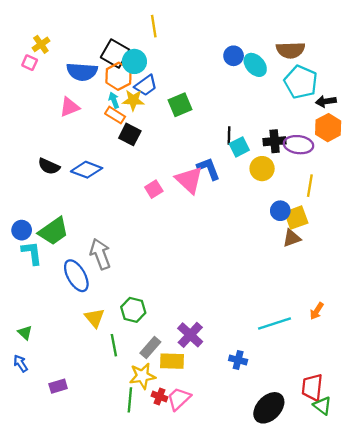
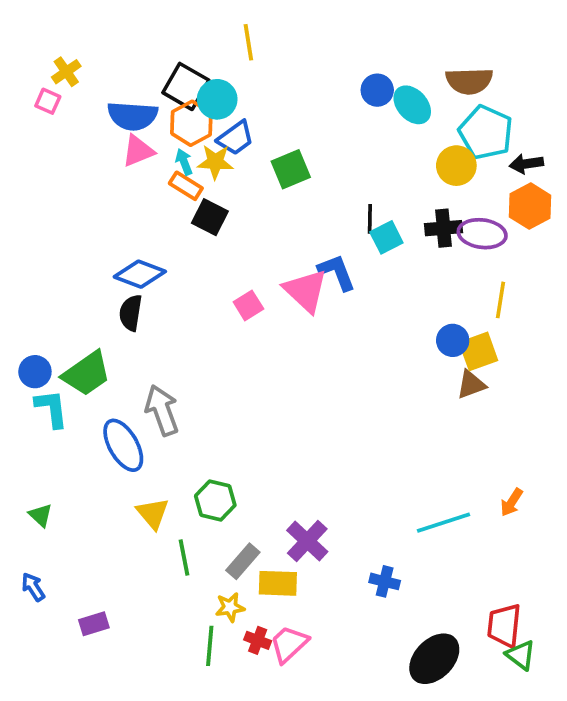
pink triangle: (69, 107) -> (138, 151), moved
black semicircle: (49, 166) -> (131, 313), moved, turned 75
yellow circle: (262, 169) -> (456, 166), moved
green triangle: (25, 333) -> (40, 515), moved
yellow star: (142, 376) -> (230, 607), size x0.7

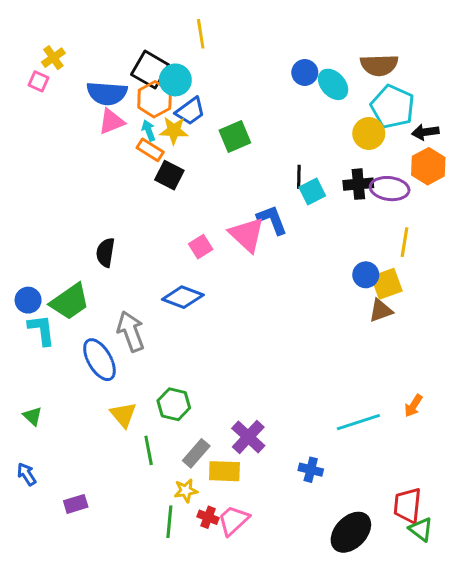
blue diamond: (140, 274) -> (183, 297), moved

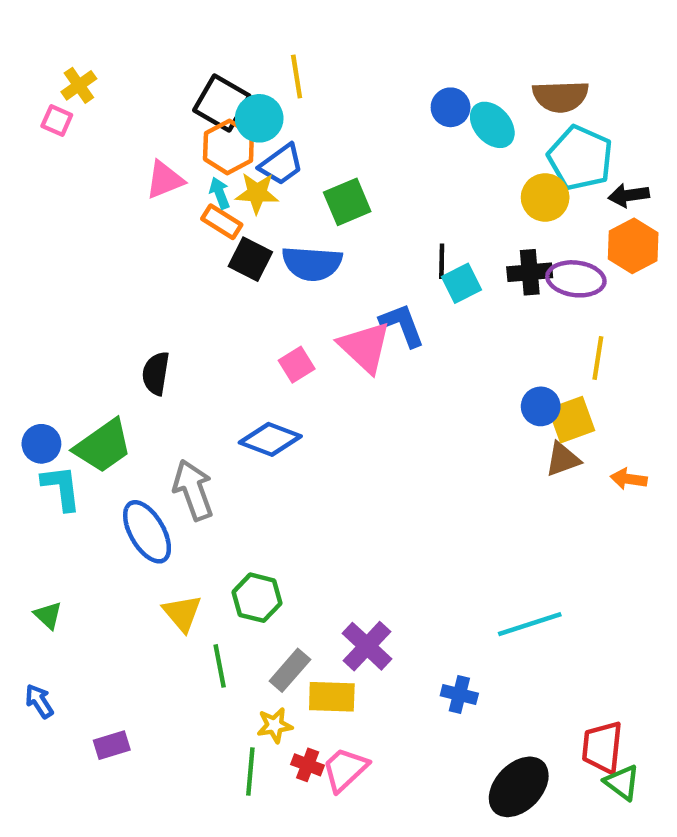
yellow line: (201, 34) -> (297, 77), moved
blue semicircle: (107, 93) -> (312, 263), moved
orange arrow: (413, 406) -> (629, 479), moved, turned 65

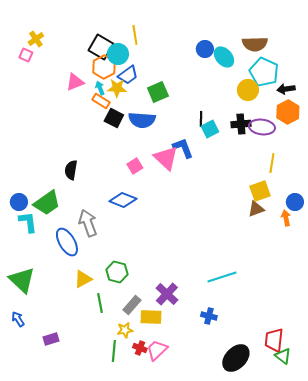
blue circle: (541, 406) -> (295, 202), moved
orange arrow: (629, 479) -> (286, 218), turned 70
yellow triangle: (182, 613) -> (83, 279), turned 42
green triangle: (48, 615) -> (22, 280), size x2.0
cyan line: (530, 624) -> (222, 277), moved

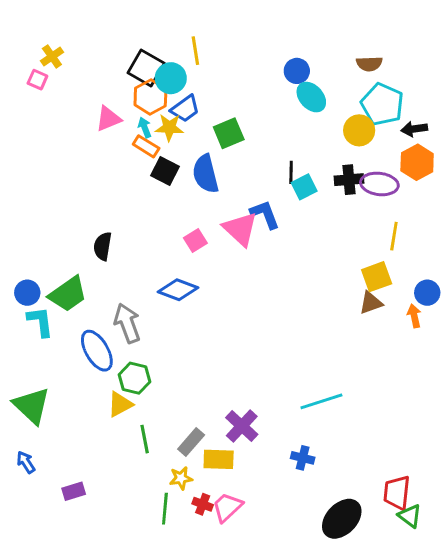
brown semicircle: (255, 44) -> (369, 64), size x0.7
cyan ellipse: (224, 57) -> (311, 97), moved
blue semicircle: (142, 120) -> (206, 174), turned 72
green hexagon: (117, 272) -> (135, 378), moved

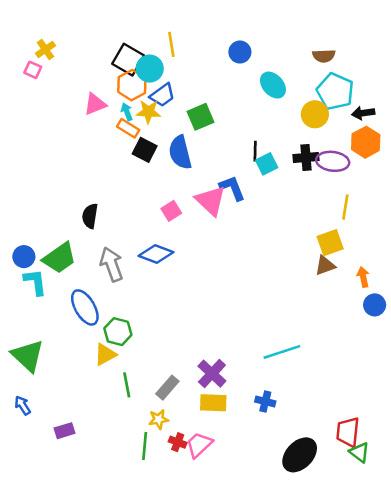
blue circle: (297, 71) -> (240, 52), moved
blue circle: (427, 293) -> (375, 305), moved
gray arrow: (127, 323) -> (112, 264), moved
yellow rectangle: (219, 459) -> (213, 403), moved

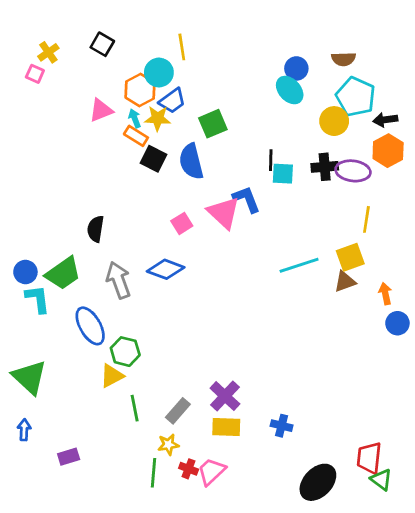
blue circle: (240, 52) -> (296, 68), moved
black square: (128, 60) -> (102, 44), moved, size x0.7
cyan square: (267, 164) -> (283, 174), turned 30
cyan line: (282, 352) -> (299, 265), moved
blue arrow: (23, 405) -> (24, 430), turned 36

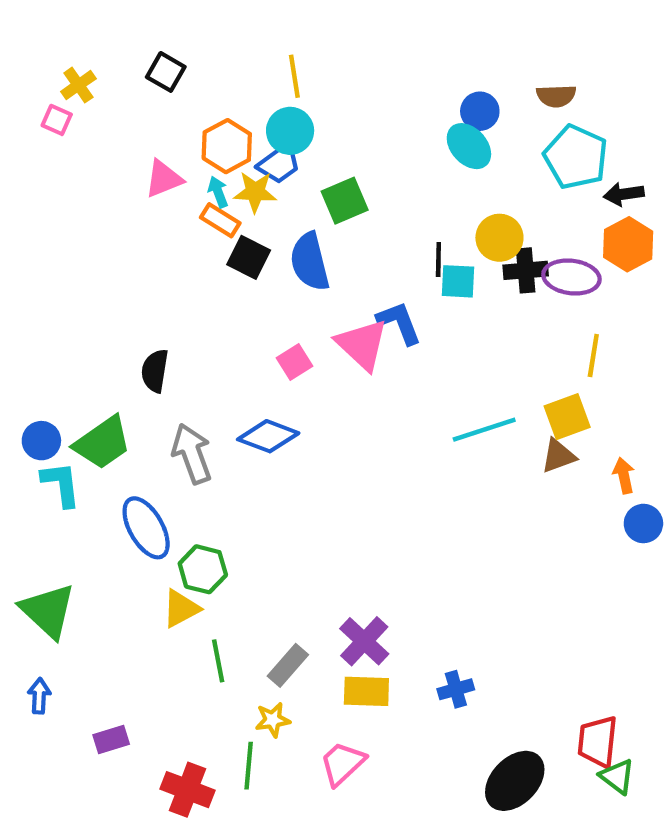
cyan circle: (159, 73) -> (290, 131), moved
yellow circle: (334, 121) -> (499, 238), moved
blue cross: (282, 426) -> (456, 689), turned -30
red cross: (189, 469) -> (188, 790), moved, size x1.6

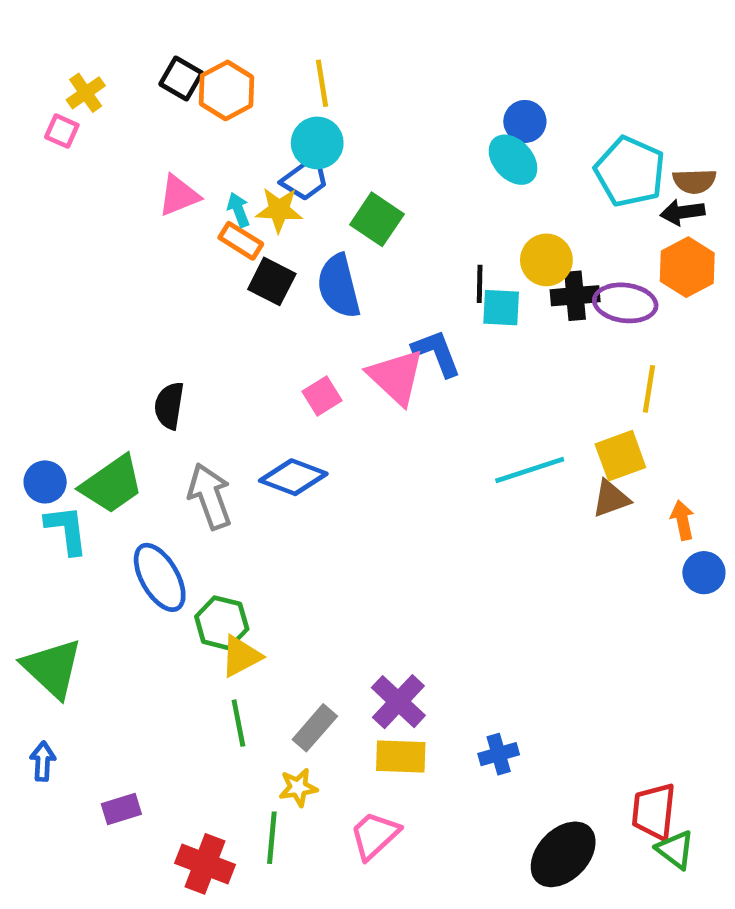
brown semicircle: (556, 96) -> (694, 181), moved
orange hexagon: (227, 146) -> (227, 90), moved
green square: (345, 201) -> (377, 219), turned -33
yellow triangle: (181, 609) -> (241, 656), moved

